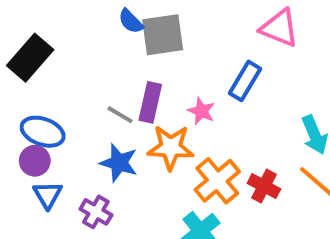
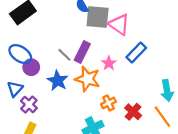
pink triangle: (279, 28) -> (119, 24), moved
purple circle: (35, 161) -> (31, 67), moved
orange cross: (217, 181) -> (108, 103), size x0.6
purple cross: (96, 212) -> (29, 104), moved

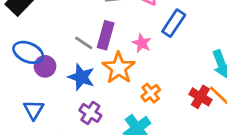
orange star: (88, 79) -> (119, 68), turned 30
blue triangle: (15, 89) -> (34, 110), moved
purple cross: (29, 104) -> (90, 113), moved
red cross: (133, 112) -> (200, 97), moved

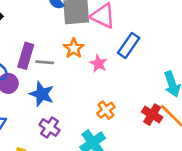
purple rectangle: (106, 35) -> (26, 56), moved
gray line: (84, 43) -> (45, 62), turned -30
orange star: (119, 68) -> (74, 48), moved, size x0.7

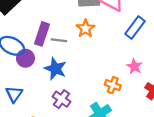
pink star: (98, 63) -> (134, 66), moved
orange cross: (106, 110) -> (113, 85), turned -35

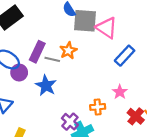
orange star: (86, 28) -> (68, 51), moved
orange cross: (113, 85) -> (98, 107), turned -32
purple cross: (61, 99) -> (70, 122), moved

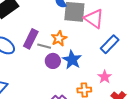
purple circle: (19, 73) -> (53, 61), moved
blue star: (46, 86) -> (72, 60), moved

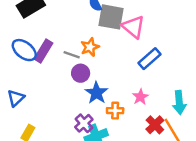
purple rectangle: (31, 39) -> (43, 51), moved
blue star: (72, 60) -> (96, 93), moved

